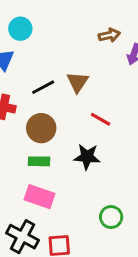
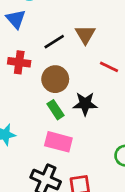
black star: (87, 157) -> (85, 104), moved
green rectangle: (39, 161) -> (55, 110), turned 60

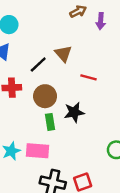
green rectangle: (55, 110) -> (50, 122), turned 35
pink rectangle: (58, 142) -> (38, 151), moved

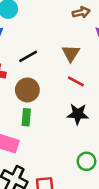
brown triangle: (63, 54) -> (71, 53), moved
black star: (74, 112) -> (78, 114), moved

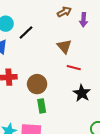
black line: (28, 56) -> (26, 32), moved
black star: (78, 114) -> (82, 93), turned -30

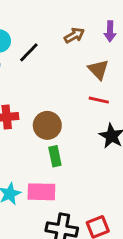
brown arrow: (64, 12) -> (74, 35), moved
brown triangle: (64, 46) -> (98, 69), moved

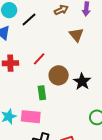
red line: (99, 100) -> (39, 59), moved, turned -64
brown circle: (47, 125) -> (59, 75), moved

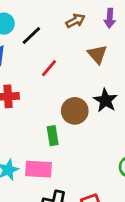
red line: (39, 59) -> (49, 68), moved
black star: (82, 81) -> (105, 100), moved

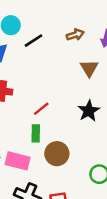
red line: (49, 68) -> (41, 109), moved
brown circle: (75, 111) -> (57, 154), moved

